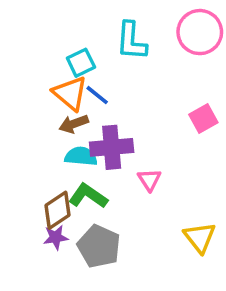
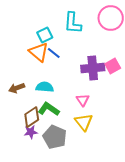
brown arrow: (74, 124) -> (17, 88), moved
purple cross: (112, 147) -> (93, 68), moved
yellow triangle: (200, 237) -> (84, 122), moved

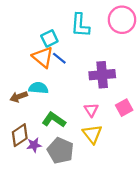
pink square: (113, 66) -> (124, 108), moved
cyan semicircle: (45, 87) -> (38, 88), moved
brown diamond: (32, 117) -> (20, 135), moved

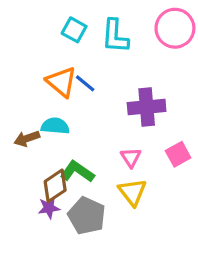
cyan square: (49, 38) -> (74, 30), moved, turned -35
brown diamond: (20, 135) -> (55, 186), moved

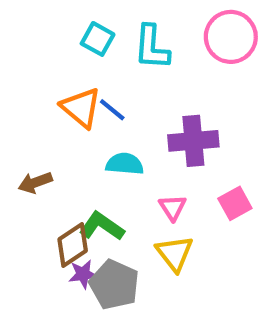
cyan semicircle: (55, 126) -> (125, 164), moved
purple star: (49, 208) -> (83, 274), moved

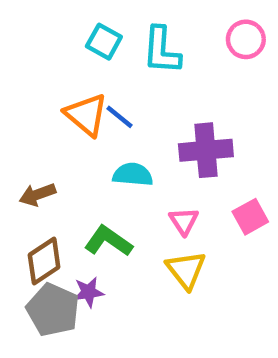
pink circle: (231, 37) -> (246, 39), size x0.7
brown diamond: (73, 245) -> (44, 261), moved
gray pentagon: (114, 285) -> (53, 310), moved

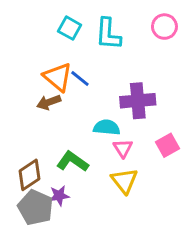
cyan semicircle: (133, 175) -> (107, 127), moved
brown arrow: (37, 195) -> (49, 102), moved

